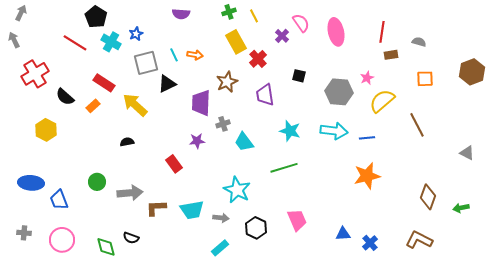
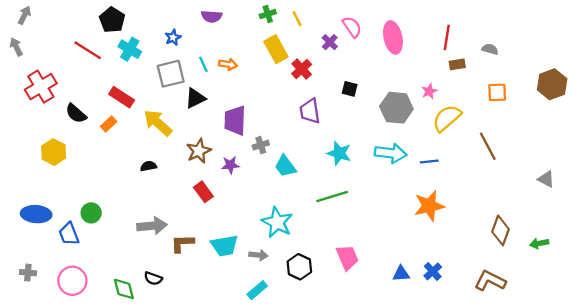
blue star: (136, 34) -> (173, 37), moved
brown star: (227, 82) -> (199, 151), moved
green circle: (97, 182) -> (91, 213), moved
blue cross: (370, 243) -> (433, 271), moved

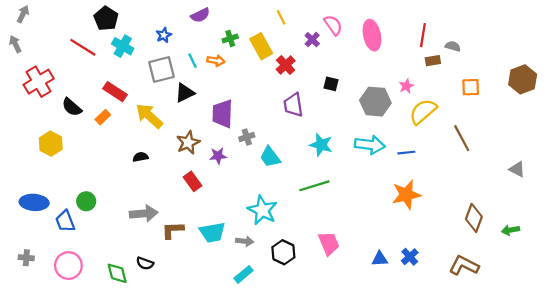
green cross: (268, 14) -> (230, 38), moved
purple semicircle: (212, 16) -> (200, 15), turned -30
gray semicircle: (490, 49) -> (453, 46), moved

